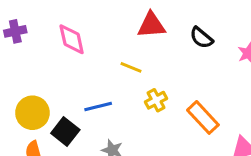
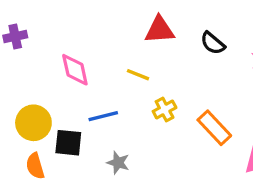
pink diamond: (72, 39) -> (75, 70), moved
black square: (65, 131) -> (68, 143), turned -32

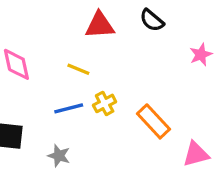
black semicircle: (213, 43) -> (152, 20), moved
blue line: (103, 116) -> (69, 108), moved

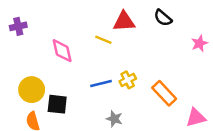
yellow line: (78, 69) -> (103, 40), moved
gray star: (59, 156) -> (114, 119), moved

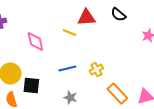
yellow cross: (128, 80) -> (96, 70), moved
orange rectangle: (164, 93) -> (117, 94), moved
gray star: (114, 119) -> (70, 98), moved

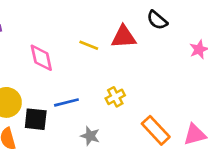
red triangle: (86, 18) -> (124, 37), moved
blue line: (67, 69) -> (66, 102), moved
yellow cross: (96, 70) -> (115, 97), moved

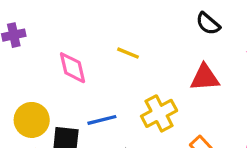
red triangle: (124, 37) -> (205, 78), moved
yellow cross: (115, 97) -> (159, 113), size x1.5

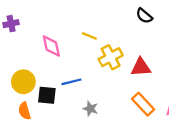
red triangle: (205, 78) -> (141, 67), moved
yellow cross: (159, 113) -> (111, 57), moved

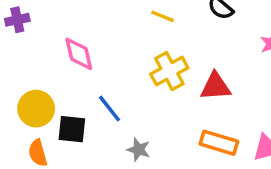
yellow line: (89, 36) -> (162, 16), moved
blue line: (71, 82) -> (110, 109), turned 66
orange rectangle: (143, 104) -> (219, 143), turned -30

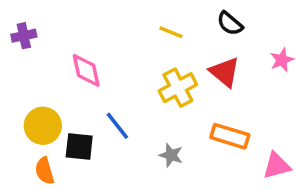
red triangle: (215, 86) -> (225, 72), moved, turned 44
orange rectangle: (219, 143) -> (230, 136), moved
gray star: (139, 150) -> (171, 155), moved

